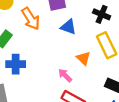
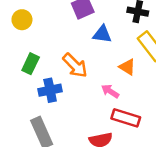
orange arrow: (31, 19) -> (75, 65), moved

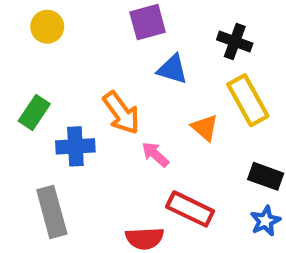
green rectangle: (31, 64) -> (34, 112), moved
pink arrow: (110, 91) -> (155, 154), moved

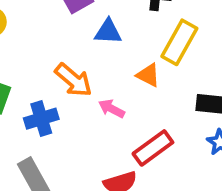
yellow rectangle: (248, 100) -> (179, 42), turned 72
red rectangle: (190, 209) -> (153, 148), turned -48

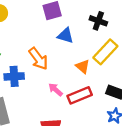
pink arrow: (111, 109) -> (56, 90), moved
red rectangle: (153, 148) -> (80, 95), moved

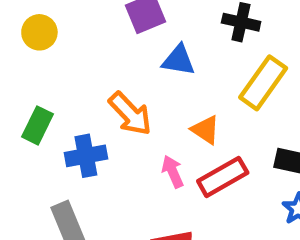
orange triangle: (83, 66) -> (205, 130), moved
pink arrow: (56, 90) -> (173, 172), turned 32

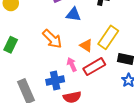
yellow rectangle: (263, 83) -> (108, 37), moved
blue cross: (86, 156) -> (55, 81), moved

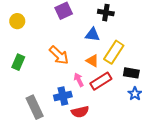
blue triangle: (74, 14) -> (92, 35), moved

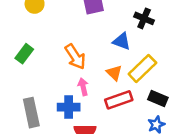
pink arrow: (79, 80) -> (83, 87), moved

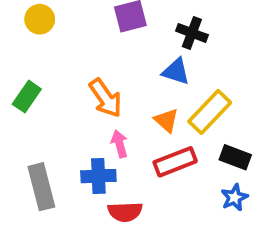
black cross: (144, 18) -> (192, 33), moved

